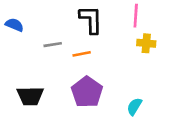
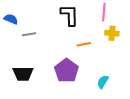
gray line: (53, 45) -> (29, 34), moved
orange line: (82, 54) -> (84, 44), moved

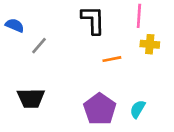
gray line: (29, 34) -> (39, 46), turned -40
purple pentagon: (66, 71) -> (100, 109), moved

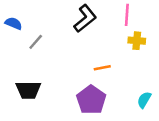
black L-shape: (93, 20) -> (85, 18), turned 52
orange line: (112, 59) -> (102, 68), moved
cyan semicircle: (138, 109) -> (144, 100), moved

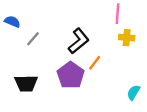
black L-shape: (85, 18) -> (79, 41), moved
orange line: (102, 68) -> (95, 63), turned -42
purple pentagon: (91, 100) -> (71, 75), moved

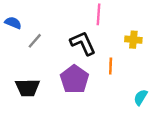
pink line: (117, 14) -> (99, 14), moved
black L-shape: (79, 41) -> (83, 43), turned -75
orange line: (95, 63) -> (111, 66), moved, turned -35

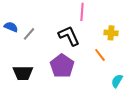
blue semicircle: (13, 23) -> (11, 27), moved
orange line: (111, 66) -> (100, 55), moved, turned -40

